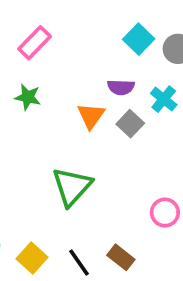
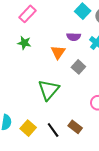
gray square: (130, 124) -> (78, 67), moved

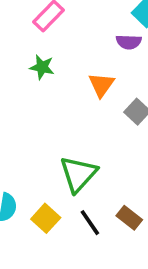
purple semicircle: (74, 37) -> (129, 42), moved
green triangle: (49, 90) -> (78, 174), moved

